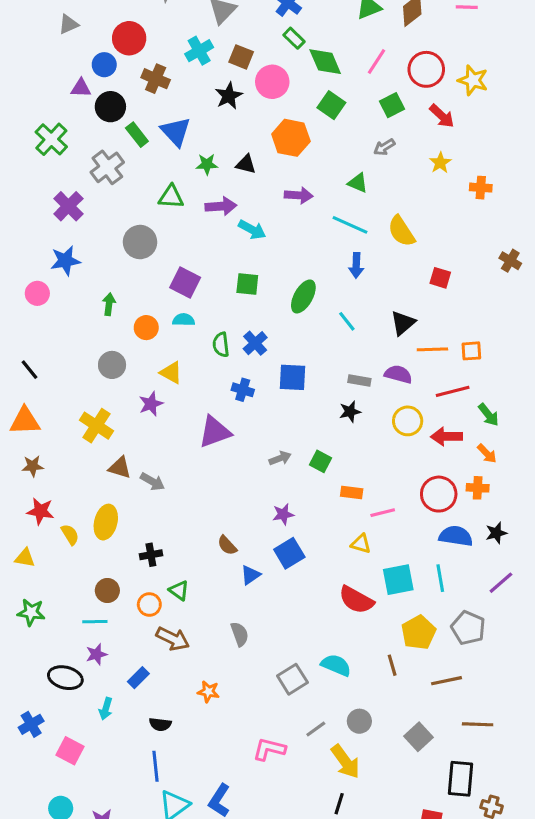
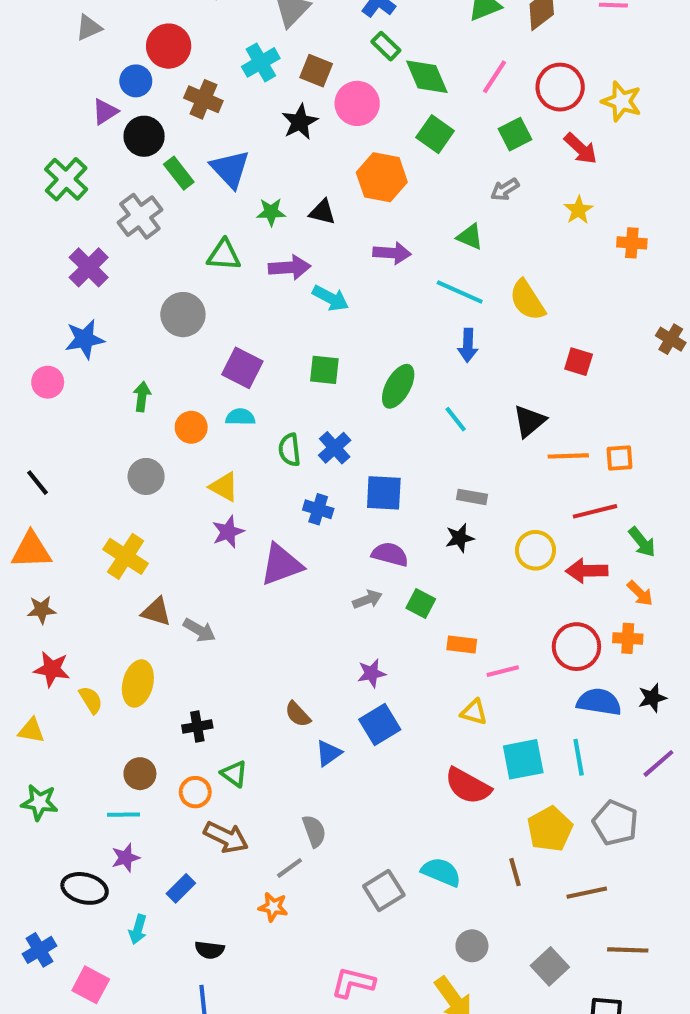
purple triangle: (81, 88) -> (105, 112), turned -35
purple semicircle: (398, 374) -> (390, 554), moved
purple star: (151, 404) -> (228, 532), moved
gray line: (316, 729) -> (290, 868), moved

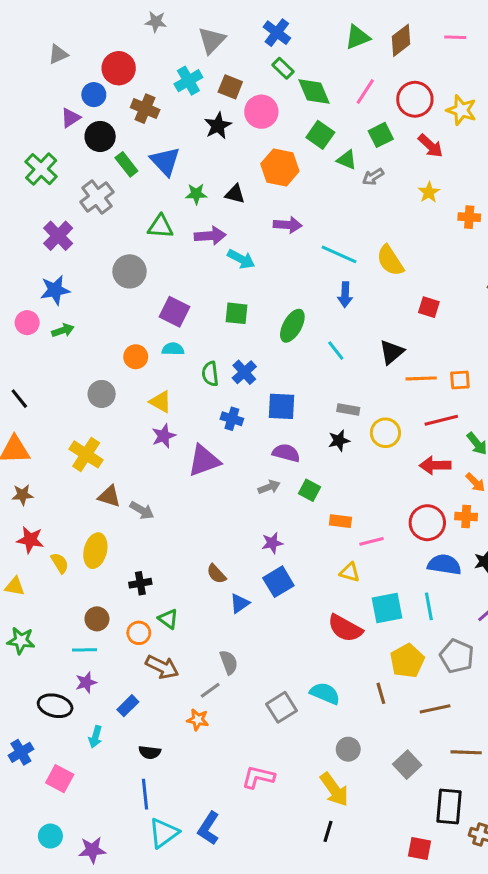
green triangle: (470, 237) -> (347, 160), moved
green arrow: (142, 397) -> (63, 330), moved, turned 65
yellow circle: (535, 550) -> (385, 433), moved

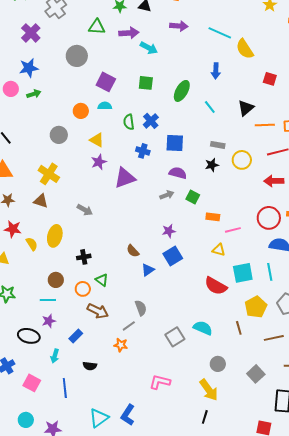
cyan line: (339, 254) -> (220, 33), moved
brown triangle: (109, 496) -> (41, 201), moved
blue line: (145, 794) -> (65, 388), moved

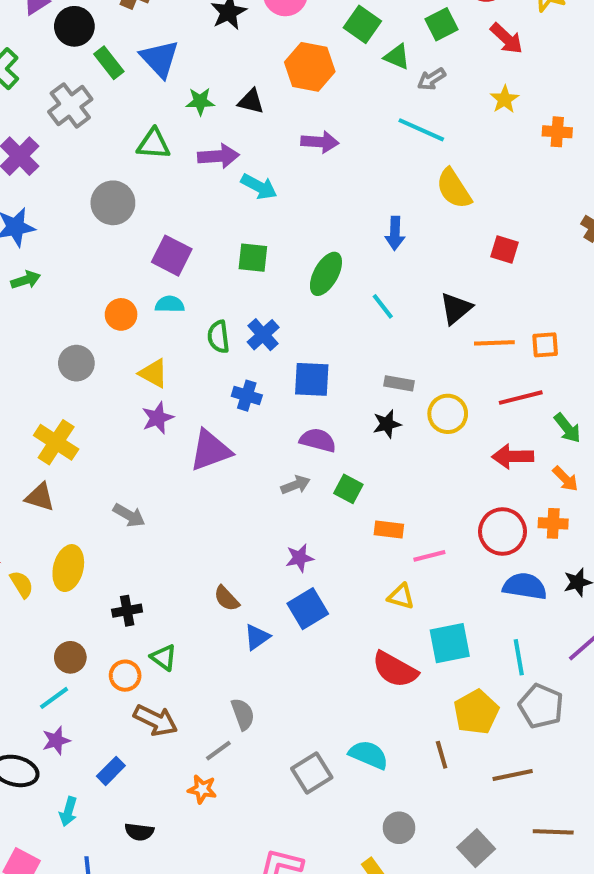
cyan line: (220, 33) -> (421, 130), moved
cyan line: (270, 272) -> (519, 657), moved
cyan line: (48, 300) -> (54, 698), turned -35

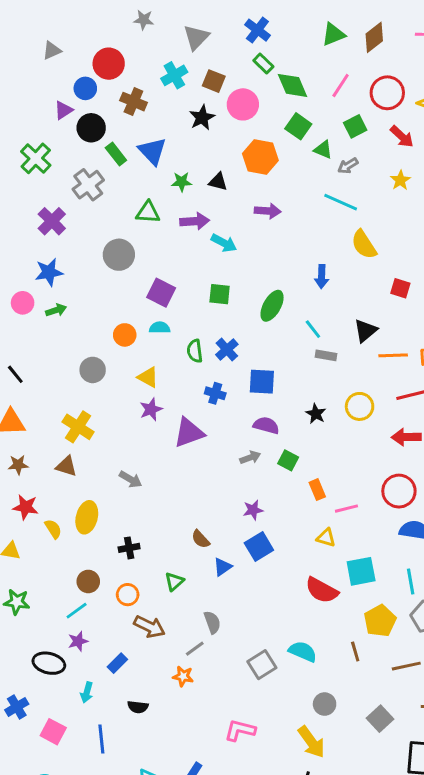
gray rectangle: (399, 383) -> (326, 355), moved
black star: (387, 424) -> (316, 414), turned -30
orange rectangle: (389, 530) -> (317, 490), turned 60
green triangle: (164, 657) -> (174, 581), moved, turned 42

